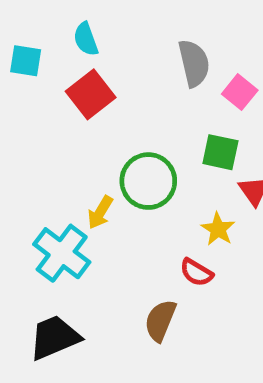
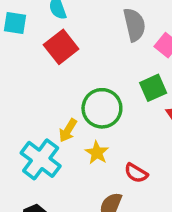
green square: (220, 152) -> (153, 88), turned -36
yellow star: (218, 229) -> (97, 153), moved

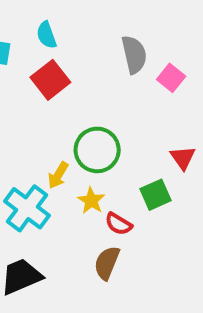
green square: (153, 88) -> (156, 195), moved
red semicircle: (136, 173) -> (119, 224), moved

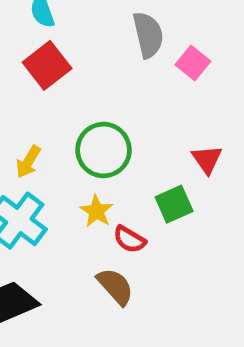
yellow arrow: (58, 175) -> (28, 162), moved
brown semicircle: (107, 263) -> (115, 286), turned 116

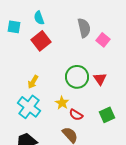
green circle: (104, 150) -> (77, 77), moved
red triangle: (207, 159) -> (100, 79), moved
green square: (174, 204) -> (107, 115), moved

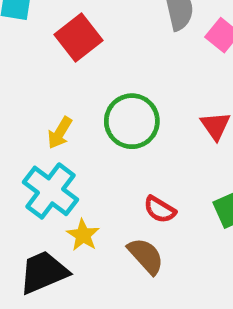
green circle: (77, 77) -> (132, 121), moved
yellow star: (62, 103) -> (83, 235), moved

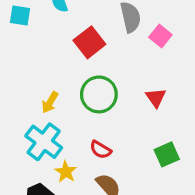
red square: (78, 38) -> (89, 42), moved
red semicircle: (160, 209) -> (100, 150), moved

